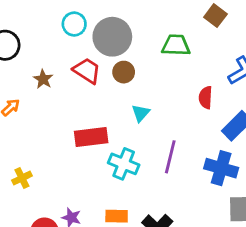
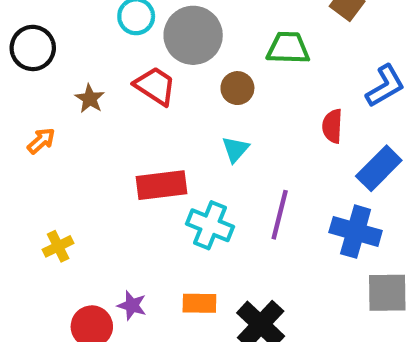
brown circle: (124, 72) -> (237, 88), moved

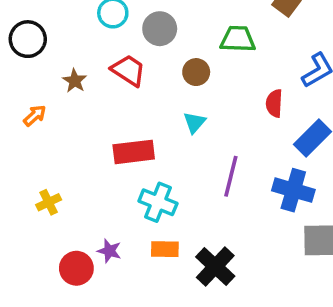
gray circle: (193, 35) -> (160, 29), size x0.7
cyan cross: (210, 225) -> (158, 202), moved

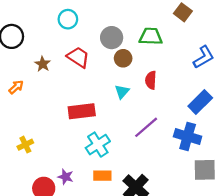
gray circle: (160, 29) -> (112, 38), moved
red semicircle: (274, 103) -> (151, 80), moved
purple line: (231, 176) -> (146, 127), turned 35
cyan cross: (158, 202) -> (98, 145), turned 35

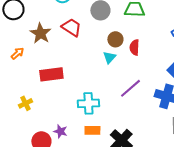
brown circle: (123, 58) -> (115, 39), moved
brown star: (43, 64) -> (40, 33), size x1.5
red rectangle: (82, 111) -> (51, 74), moved
cyan cross: (98, 145) -> (88, 103), turned 30

